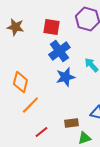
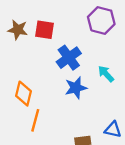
red square: (51, 27) -> (44, 30), moved
orange line: (30, 105) -> (35, 120), turned -30

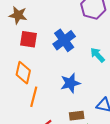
red square: (44, 30) -> (28, 39), moved
blue star: (76, 88) -> (70, 83), moved

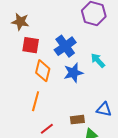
orange diamond: (23, 73) -> (43, 71), moved
blue star: (70, 83) -> (73, 73), moved

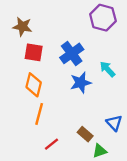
orange diamond: (43, 71) -> (34, 85), moved
blue triangle: (104, 109) -> (114, 123), turned 35
brown rectangle: (77, 120) -> (85, 134), turned 48

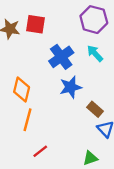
red square: (34, 52) -> (36, 24), moved
cyan arrow: (107, 69) -> (95, 53), moved
brown rectangle: (85, 134) -> (95, 109), moved

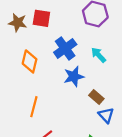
cyan arrow: (95, 53) -> (99, 55), moved
orange diamond: (22, 89) -> (30, 61), moved

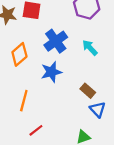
orange diamond: (30, 61) -> (19, 54), turned 35
blue star: (74, 76) -> (51, 72), moved

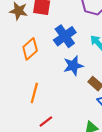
blue star: (51, 72) -> (73, 66), moved

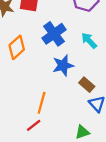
orange line: (34, 93) -> (42, 103), moved

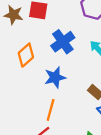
blue star: (63, 65) -> (55, 77), moved

